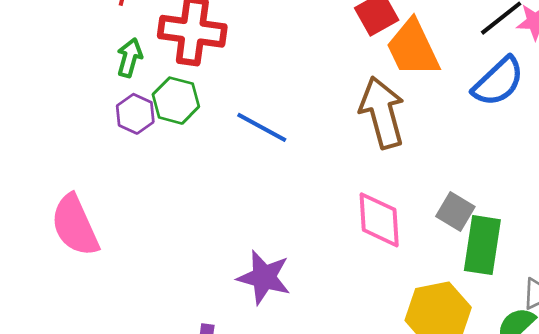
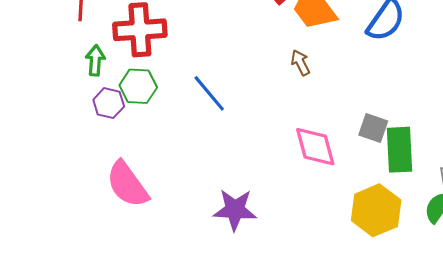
brown arrow: (382, 113) -> (300, 63), size x0.5
blue line: (262, 127) -> (209, 93), turned 33
pink semicircle: (75, 225) -> (127, 184), moved

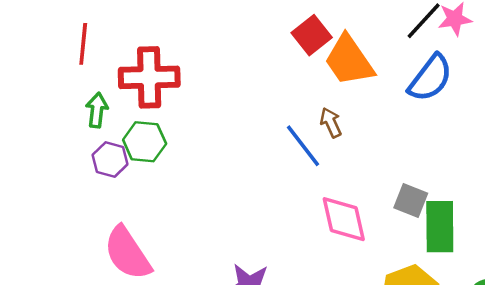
blue line: (209, 93) -> (303, 146), moved

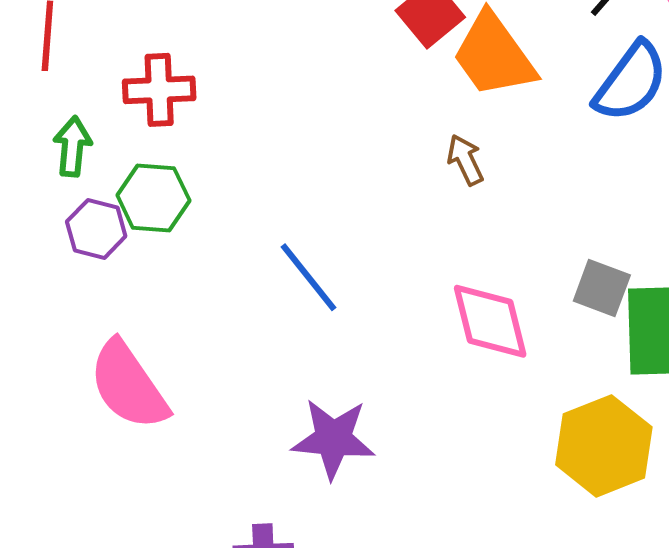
red cross: (149, 77) -> (159, 90), size x0.7
blue line: (303, 146) -> (309, 277), moved

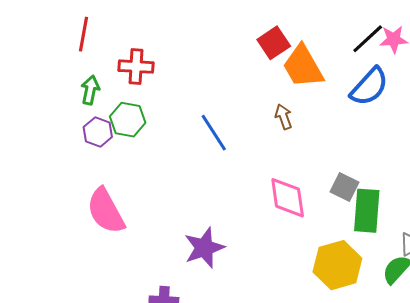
blue line: (309, 277) -> (214, 133), moved
purple star: (333, 439) -> (204, 248), turned -30

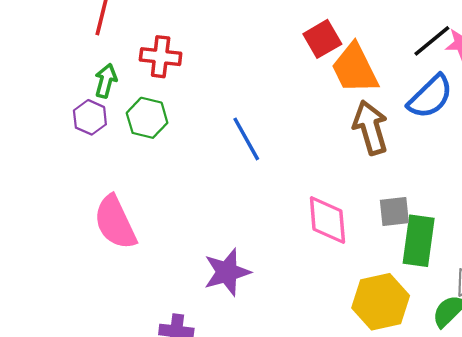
brown arrow: (284, 117) -> (370, 128), moved, size x1.8
purple hexagon: (98, 132) -> (90, 117), moved
gray square: (344, 187) -> (394, 212), turned -36

